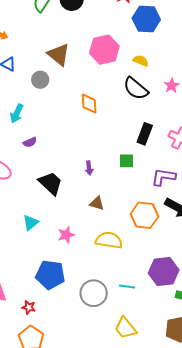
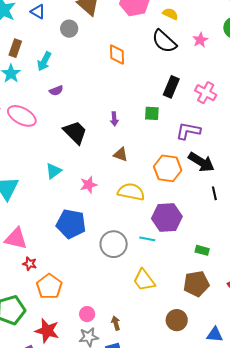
purple hexagon: (164, 272) -> (167, 218), moved
red star: (29, 307) -> (30, 264), moved

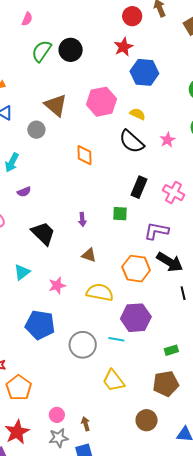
green rectangle: (202, 250) -> (171, 350), turned -32
red star: (47, 331) -> (17, 432), turned 30

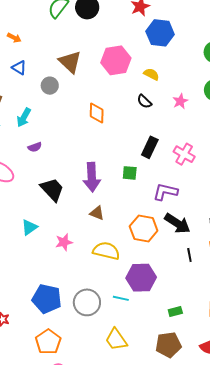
black semicircle: (132, 142) -> (144, 101), size x0.6
purple arrow: (82, 219) -> (92, 177), size x2.0
blue pentagon: (40, 325) -> (47, 299), moved
orange pentagon: (19, 388) -> (48, 342), moved

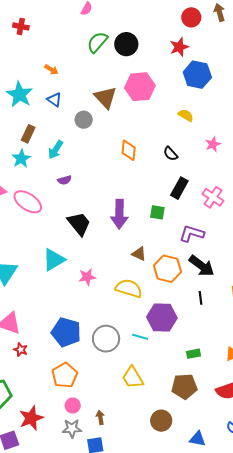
pink hexagon: (116, 60) -> (140, 87), moved
black semicircle: (144, 101) -> (171, 154), moved
brown triangle: (97, 213) -> (139, 254), moved
cyan triangle: (29, 227) -> (54, 260), size x1.4
black line: (189, 255) -> (200, 298), moved

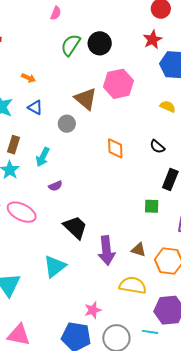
purple arrow: (119, 214) -> (106, 251), moved
pink star: (87, 277) -> (93, 310), moved

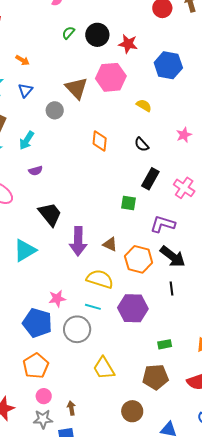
red star: (153, 40) -> (128, 44), moved, turned 30
green semicircle: (71, 45) -> (68, 33), size x0.6
yellow semicircle: (168, 106) -> (144, 105), moved
blue triangle: (35, 107) -> (25, 90), turned 35
cyan line: (150, 332) -> (93, 307), moved

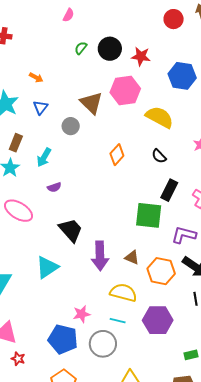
yellow semicircle: (144, 105) -> (160, 117), size x1.8
orange diamond: (100, 141) -> (117, 155), turned 40
green square: (128, 203) -> (149, 215), size x1.8

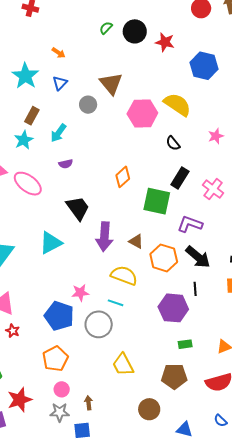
pink hexagon: (125, 91) -> (142, 113), moved
orange diamond: (117, 155) -> (123, 177), moved
purple hexagon: (158, 320) -> (173, 308), moved

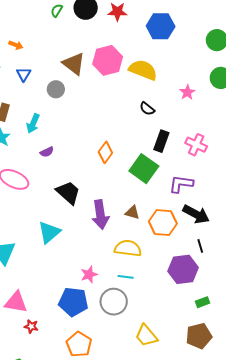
pink hexagon: (142, 113) -> (108, 60), moved
green square: (157, 201) -> (144, 169), turned 36

